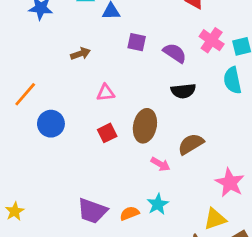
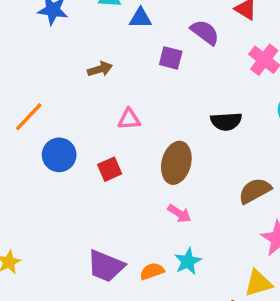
purple semicircle: (175, 53) -> (205, 32), moved
red square: (107, 133) -> (110, 169), moved
brown semicircle: (191, 144) -> (255, 191), moved
pink arrow: (160, 164) -> (179, 213), moved

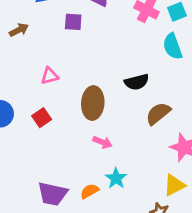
brown arrow: (100, 69) -> (19, 30), moved
black semicircle: (226, 121) -> (137, 82), moved

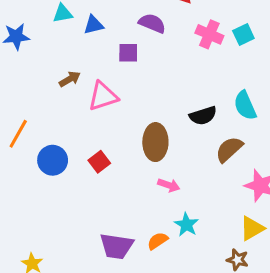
brown arrow: (19, 30) -> (70, 79), moved
cyan semicircle: (173, 46) -> (245, 105), moved
pink triangle: (50, 76) -> (103, 96), moved, size x1.5

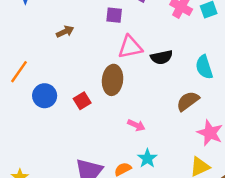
pink triangle: (103, 96) -> (130, 47), moved
black semicircle: (203, 116) -> (162, 57), moved
brown ellipse: (155, 142) -> (113, 80), moved

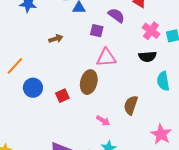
black semicircle: (162, 57) -> (147, 57), moved
brown semicircle: (188, 101) -> (131, 105), moved, turned -42

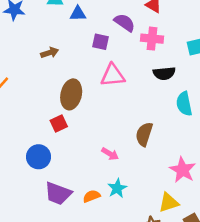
pink cross: (151, 31) -> (152, 39), moved, turned -30
brown ellipse: (89, 82) -> (71, 94), moved
blue circle: (33, 88) -> (39, 157), moved

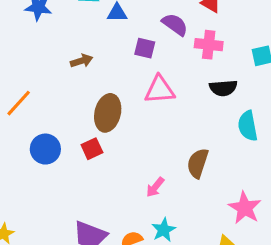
pink arrow: (110, 154) -> (155, 187), turned 98
blue circle: (39, 157) -> (45, 149), moved

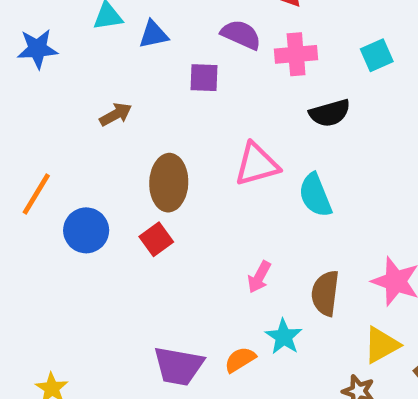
pink triangle: (160, 90) -> (257, 164), moved
cyan semicircle: (248, 126) -> (315, 195), moved
blue circle: (45, 149) -> (86, 230), moved
brown semicircle: (198, 163) -> (325, 293), moved

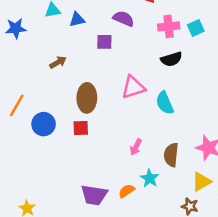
pink cross: (296, 54) -> (169, 26), moved
red square: (156, 239) -> (81, 128), turned 35

